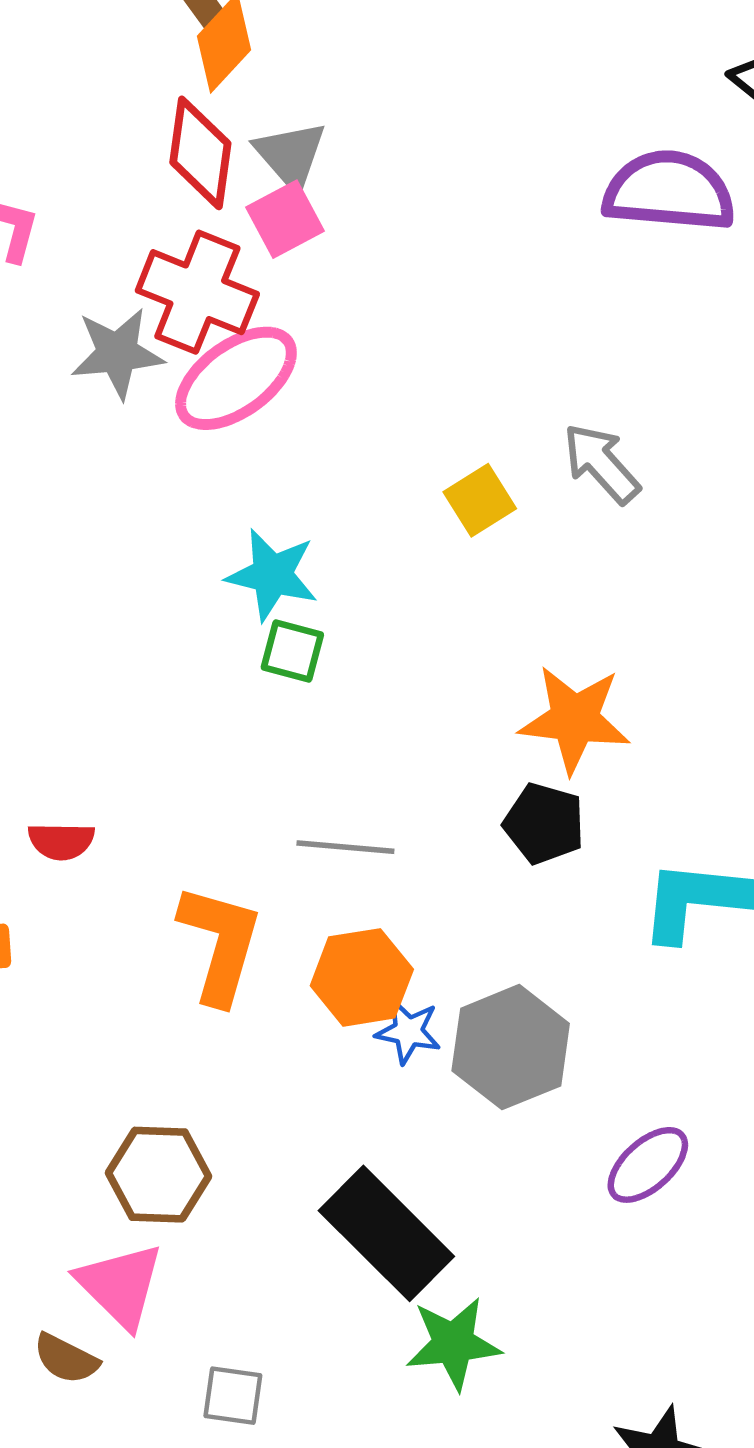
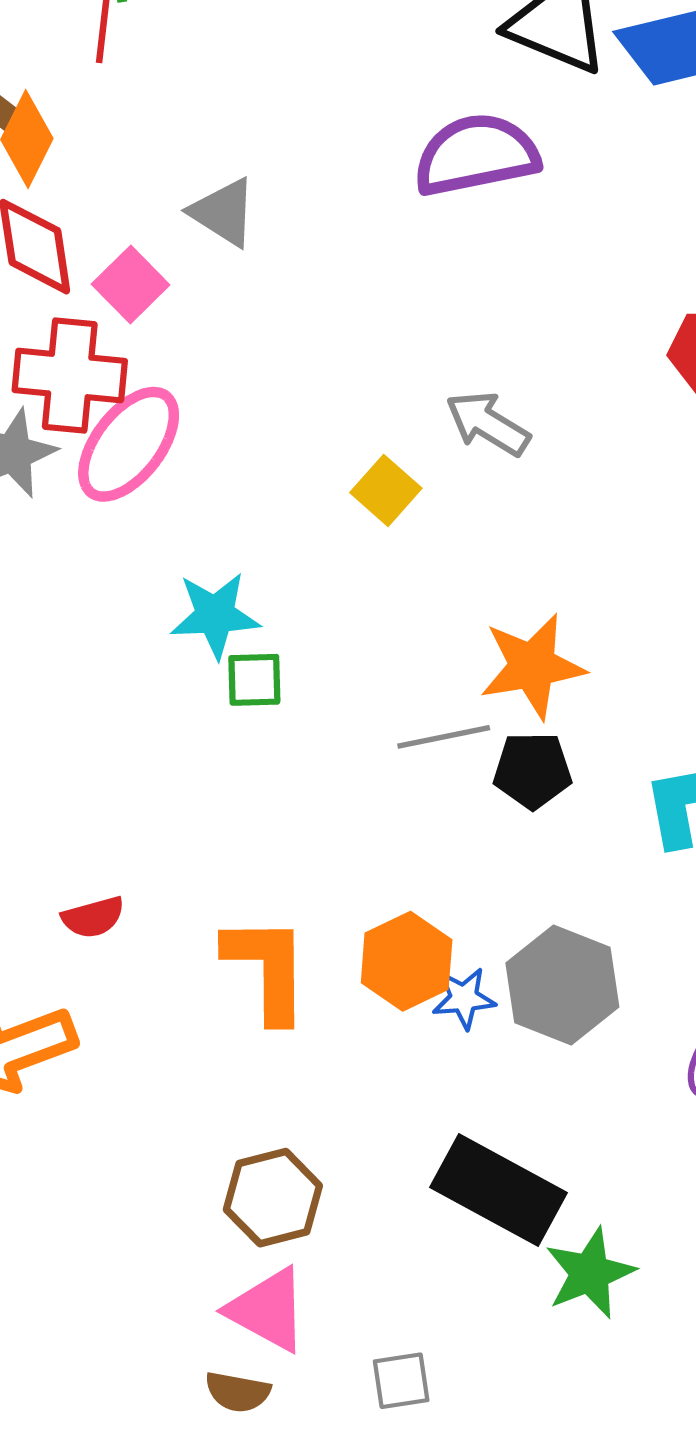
gray triangle: (291, 155) -> (223, 212), moved
gray line: (345, 847) -> (444, 737), moved

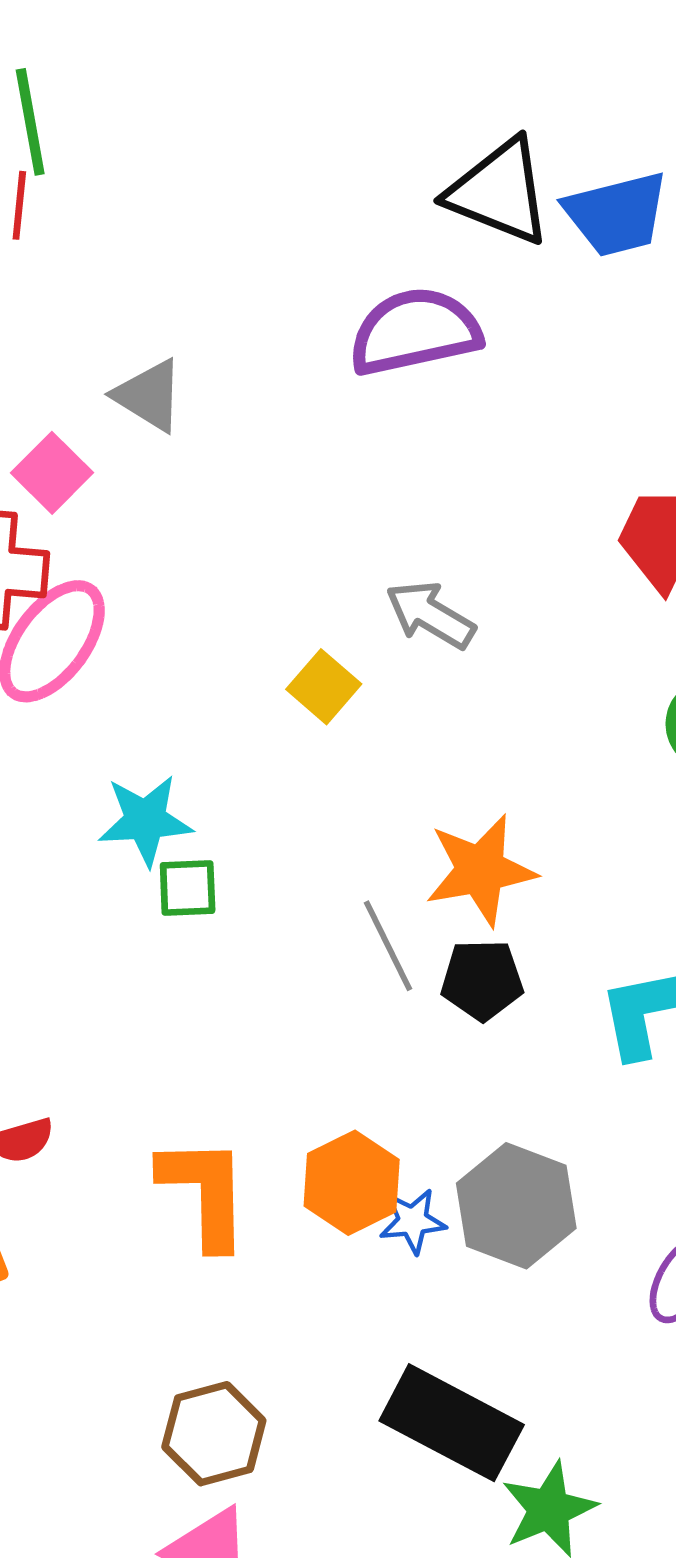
gray line: (444, 737) -> (388, 946), turned 76

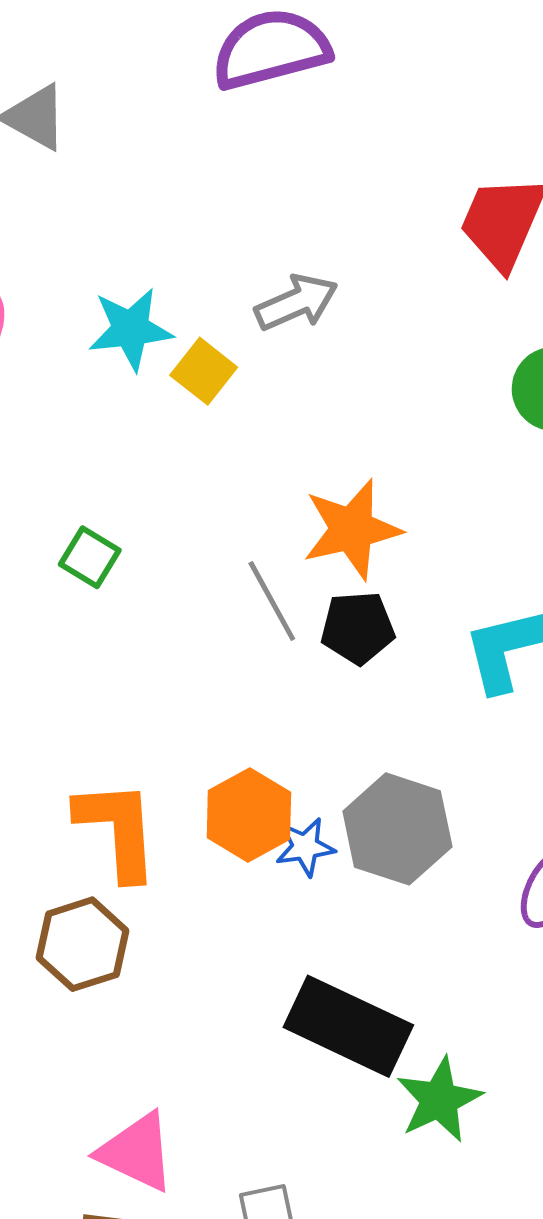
gray arrow: (430, 615) -> (296, 302), turned 128
cyan star: (145, 820) -> (131, 329), moved
green square: (188, 888) -> (90, 557), turned 36
brown hexagon: (214, 1434) -> (83, 944), moved

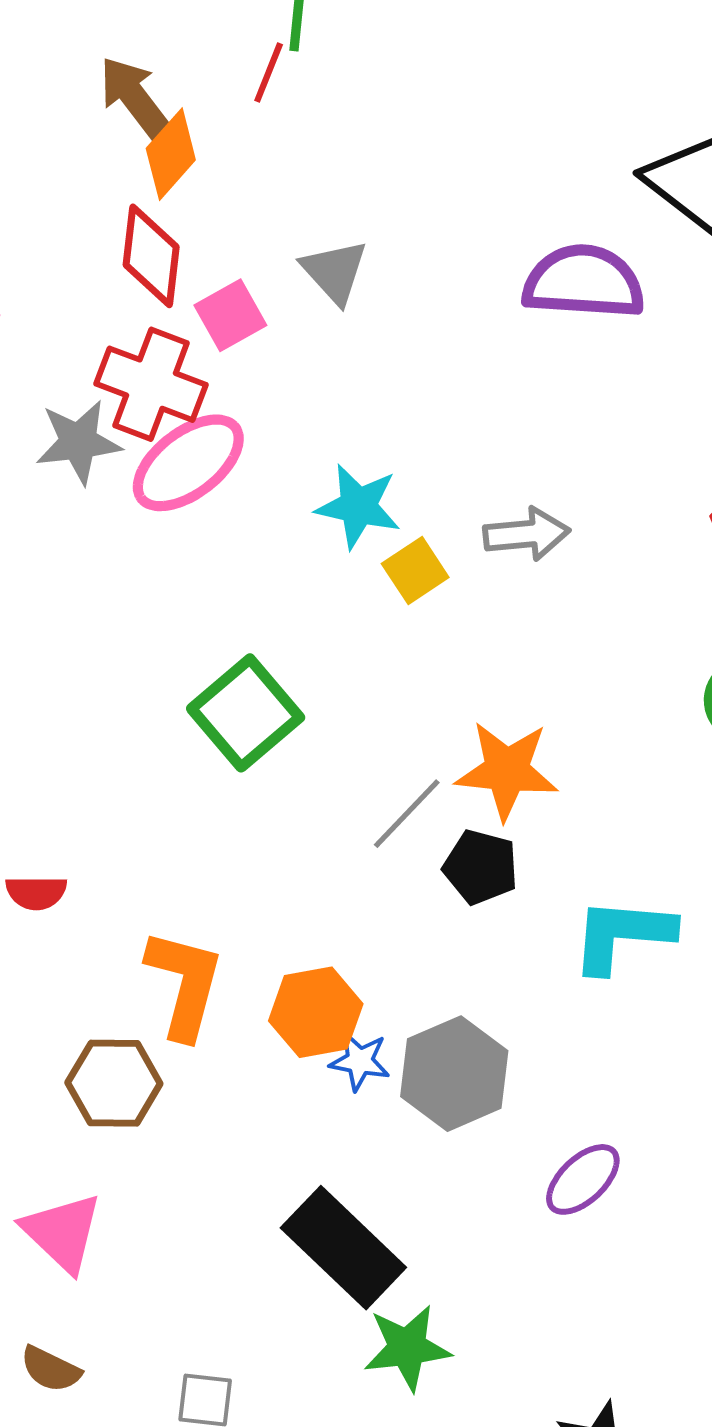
green square: (90, 557) -> (246, 713), size x1.8
gray line: (272, 601) -> (407, 814), turned 54
pink triangle: (137, 1152) -> (62, 1232), moved

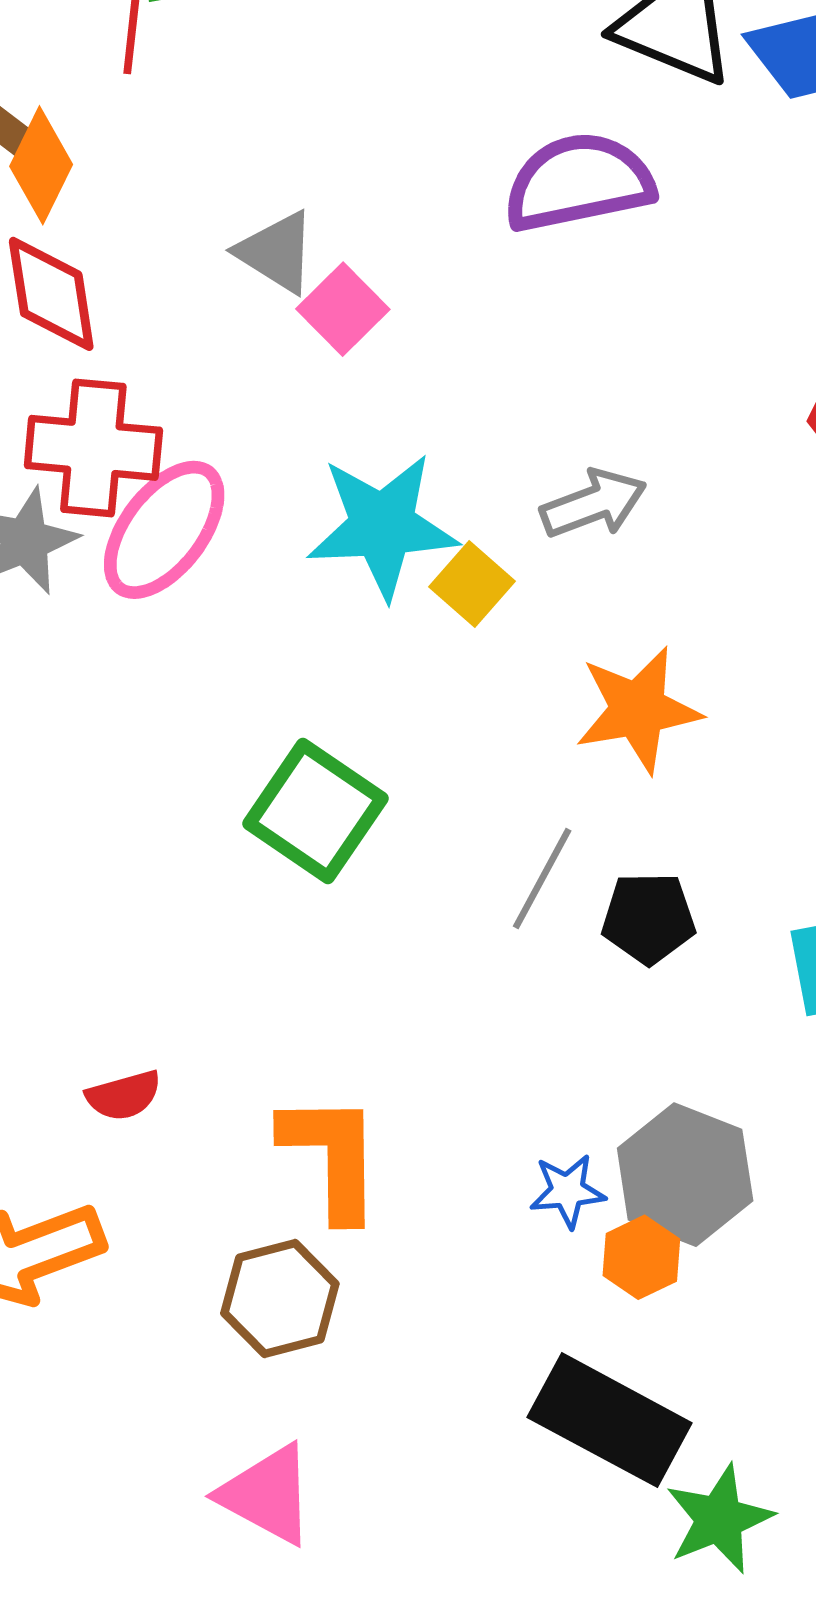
pink square: (230, 315) -> (343, 309), moved
cyan star: (358, 506) -> (382, 526), size x1.4
orange star: (507, 770) -> (638, 710), moved
orange hexagon: (316, 1012) -> (641, 1257), moved, size x0.7

